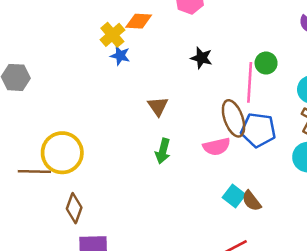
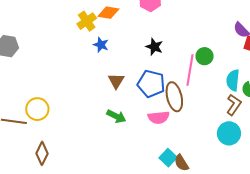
blue star: (120, 56) -> (101, 45), moved
blue pentagon: (258, 130) -> (151, 84), moved
green arrow: (163, 151) -> (116, 116), turned -84
yellow circle: (62, 153) -> (37, 109), size x0.7

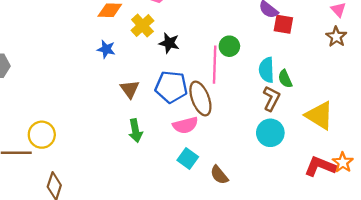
yellow cross: (87, 21) -> (142, 26), moved
green arrow: (116, 116) -> (135, 131), turned 60
cyan square: (168, 158) -> (188, 158), moved

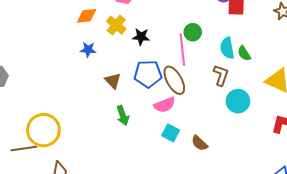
brown L-shape: (271, 98) -> (221, 75), moved
yellow circle: (42, 135) -> (43, 130), size x1.4

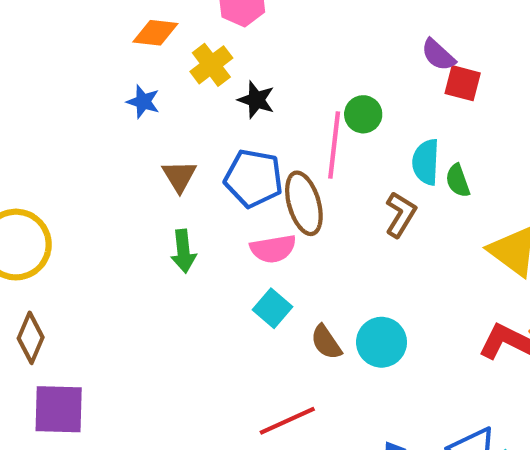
cyan circle: (238, 101) -> (382, 342), moved

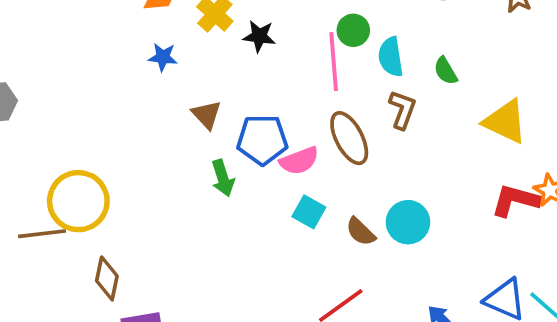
cyan semicircle: (426, 162) -> (391, 57), moved
blue pentagon: (254, 178) -> (262, 140), moved
brown ellipse: (304, 203) -> (349, 138), moved

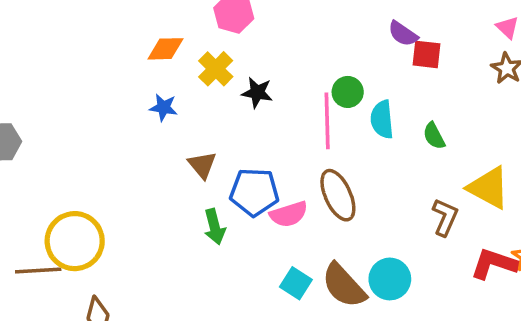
brown L-shape: (402, 110) -> (445, 217), moved
cyan square: (309, 212) -> (296, 283), moved
brown semicircle: (361, 232) -> (344, 286), size x1.6

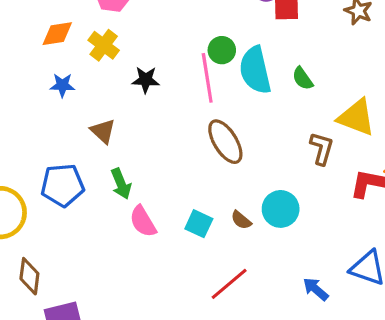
black star: (257, 93) -> (146, 80), moved
cyan semicircle: (382, 119) -> (255, 70), size x1.4
blue pentagon: (254, 192) -> (62, 185), moved
pink semicircle: (289, 214) -> (143, 221), moved, turned 84
brown semicircle: (344, 286) -> (241, 220), size x0.5

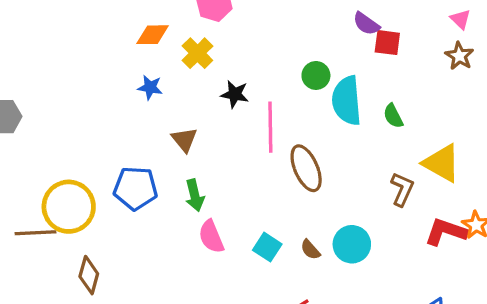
pink line: (207, 78) -> (270, 127), moved

